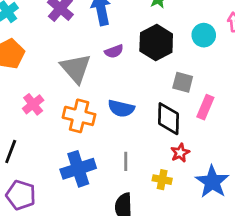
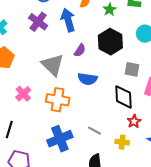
purple semicircle: (114, 51) -> (80, 50), turned -32
blue semicircle: (121, 108) -> (87, 79), moved
gray line: (126, 161) -> (94, 131), turned -56

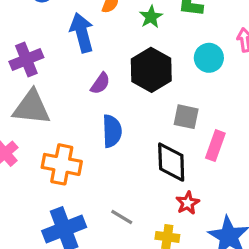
purple cross: (38, 22) -> (26, 60), moved, turned 30
gray triangle: (53, 65) -> (31, 107), moved, turned -40
blue semicircle: (87, 79) -> (112, 131), turned -102

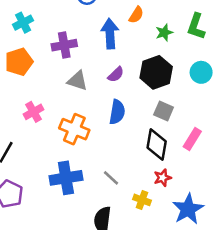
gray triangle: (31, 107) -> (77, 81), moved, size x0.7
gray square: (186, 117) -> (164, 111), moved

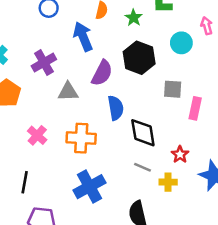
purple semicircle: (116, 74) -> (102, 73), size x1.5
gray square: (164, 111) -> (173, 89), moved
black diamond: (157, 145) -> (143, 133), moved
gray line: (111, 178) -> (142, 167), moved

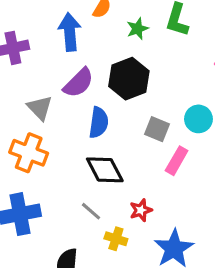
cyan circle: (181, 43) -> (198, 119), moved
gray triangle: (68, 92) -> (40, 108), moved, turned 30
blue semicircle: (116, 108) -> (99, 123), moved
black diamond: (143, 133) -> (105, 170), turned -36

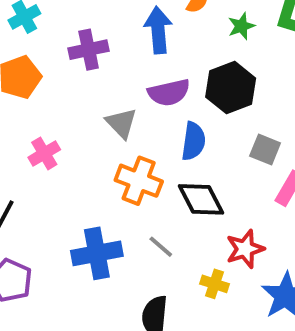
purple semicircle: (79, 83) -> (169, 93), turned 32
orange cross: (29, 153) -> (139, 181), moved
red star: (141, 210) -> (245, 249), size x1.4
gray line: (91, 211) -> (161, 247), moved

